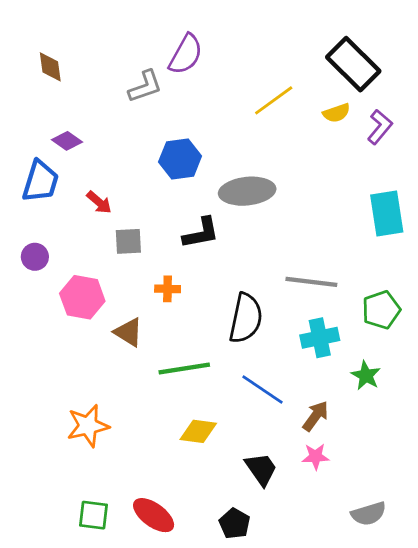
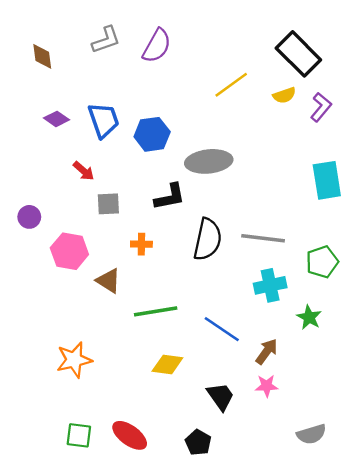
gray L-shape: (145, 86) -> (106, 40), moved
blue trapezoid: (40, 181) -> (104, 120), moved, turned -36
black semicircle: (246, 318) -> (208, 239), moved

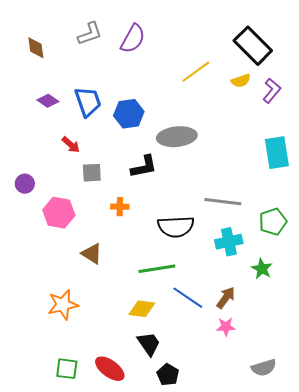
black semicircle: (208, 239) -> (176, 227), moved, turned 75
brown triangle: (108, 281) -> (92, 254), moved
green line: (156, 311) -> (157, 269), moved
blue line: (222, 329) -> (188, 298), moved
black trapezoid: (221, 396) -> (149, 344), moved

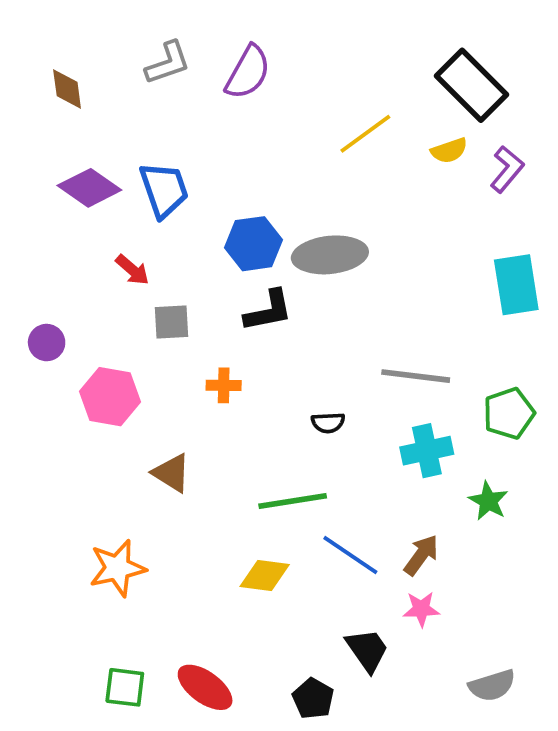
purple diamond: (48, 101) -> (89, 188), size x1.5
blue hexagon: (129, 114) -> (253, 244), moved
black semicircle: (176, 227) -> (328, 423), size x0.5
black trapezoid: (149, 344) -> (367, 650), moved

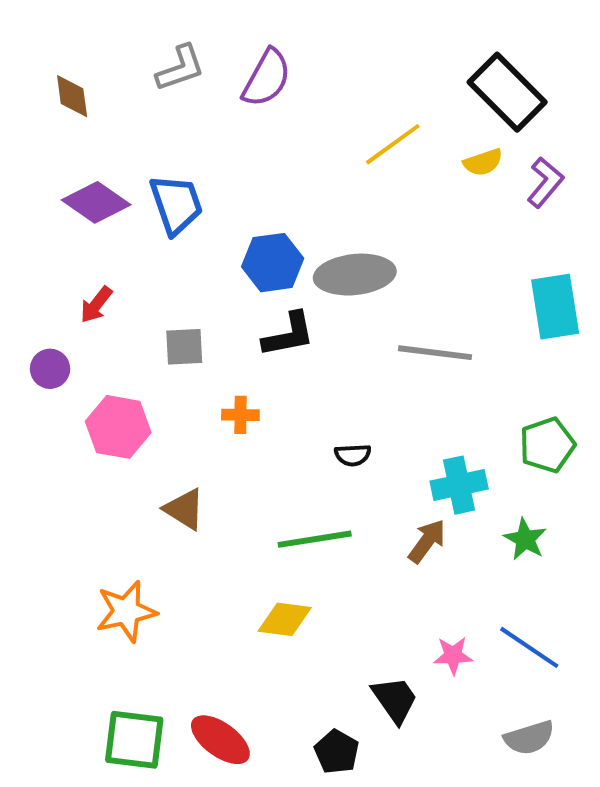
red arrow: (132, 270) -> (96, 305), moved, turned 87
gray line: (416, 376) -> (435, 353), moved
blue line: (350, 555) -> (529, 647), moved
brown arrow: (421, 555) -> (427, 541), moved
green square: (125, 687) -> (134, 740), size x1.4

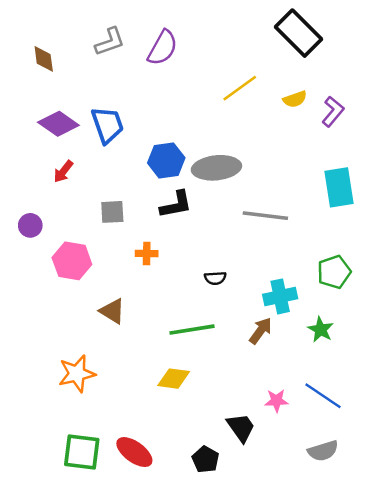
black rectangle: (507, 92) -> (299, 33), moved
red arrow: (96, 305) -> (63, 171), moved

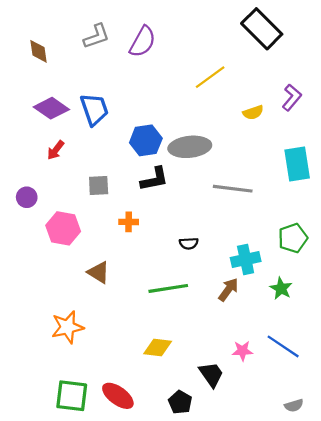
yellow semicircle: (295, 99) -> (253, 112), moved
yellow diamond: (174, 379) -> (158, 348), moved
gray semicircle: (323, 451) -> (294, 405), moved, size x0.7

